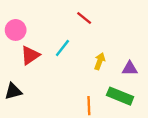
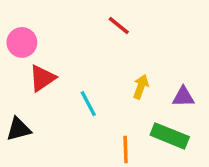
cyan line: (62, 48) -> (88, 104), moved, turned -66

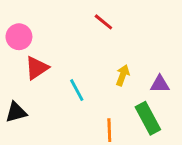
green rectangle: (170, 136) -> (148, 118), turned 40

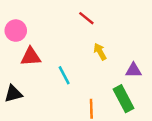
red triangle: (37, 68) -> (31, 57), turned 30
yellow arrow: (123, 75) -> (100, 52), moved, turned -49

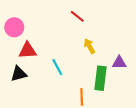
black triangle: (13, 94) -> (19, 74), moved
green rectangle: (124, 99) -> (100, 78), moved, turned 35

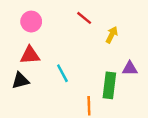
pink circle: (14, 27) -> (31, 22), moved
yellow arrow: (89, 46) -> (112, 35), moved, turned 56

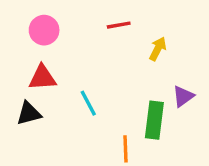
red line: (84, 18) -> (119, 25), turned -49
purple triangle: (130, 68) -> (183, 96), turned -35

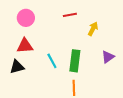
green rectangle: (154, 120) -> (75, 61), moved

